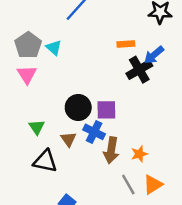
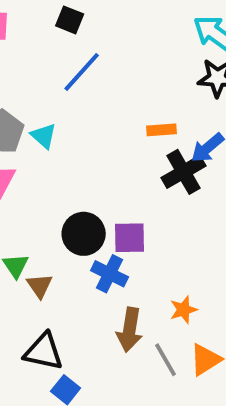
brown triangle: (68, 139) -> (40, 286), moved
brown arrow: (111, 150) -> (130, 330), moved
black triangle: (45, 161) -> (44, 352), moved

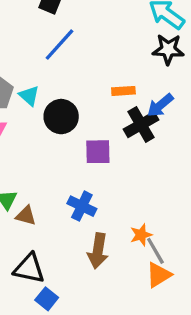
black circle: (84, 234) -> (61, 117), moved
purple square: (130, 238) -> (98, 152), moved
brown triangle: (40, 286) -> (26, 216), turned -40
gray line: (165, 360) -> (155, 251), moved

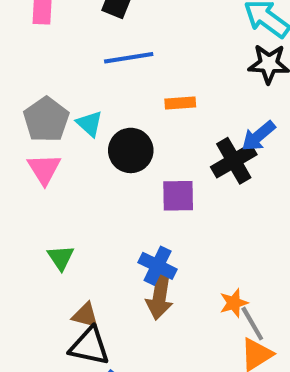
blue line: (59, 45) -> (129, 58), turned 39
orange rectangle: (123, 91) -> (180, 103), moved
brown triangle: (26, 216) -> (85, 315), moved
brown arrow: (98, 251) -> (160, 297), moved

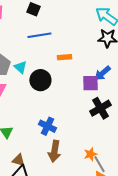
black cross: (234, 161) -> (100, 108), moved
purple square: (178, 196) -> (90, 83), moved
blue cross: (158, 266) -> (47, 126), moved

